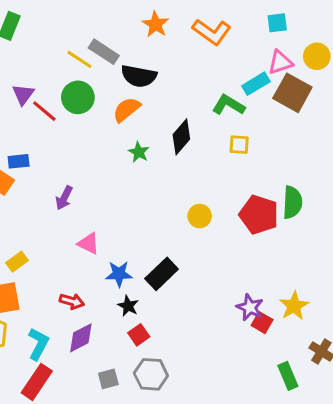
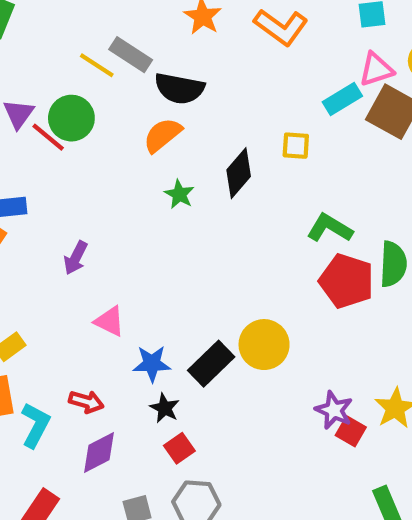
green circle: (78, 97) -> (71, 118), moved
green L-shape: (229, 105) -> (330, 228), moved
yellow square: (239, 145) -> (296, 146), moved
yellow circle: (200, 216) -> (264, 345), moved, size x1.5
cyan L-shape: (38, 344) -> (35, 425), moved

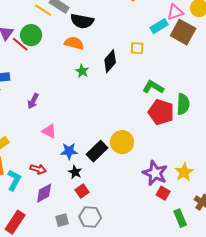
orange semicircle: (162, 135) -> (74, 43), turned 54
purple star: (334, 410) -> (155, 173), size x1.4
red square: (351, 431) -> (163, 193), moved

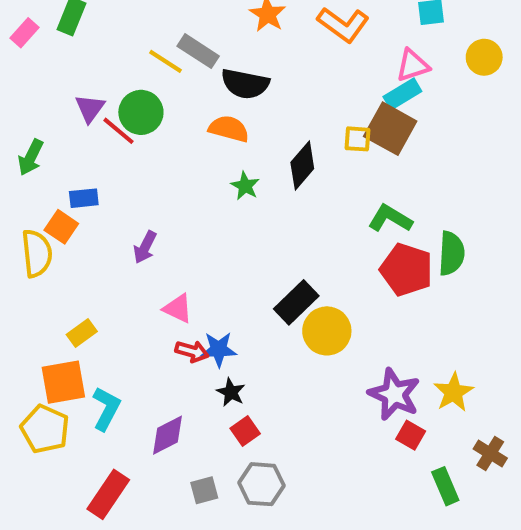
pink triangle: (175, 12) -> (413, 65), moved
brown square: (183, 32) -> (390, 129), moved
black rectangle: (97, 151) -> (296, 302), moved
red arrow: (38, 169) -> (192, 351), moved

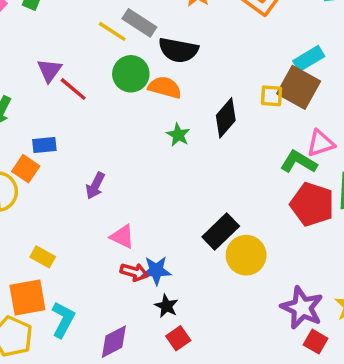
pink triangle: (413, 65) -> (321, 143), moved
green circle: (141, 112) -> (131, 74), moved
yellow rectangle: (82, 333) -> (43, 257), turned 65

